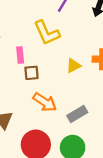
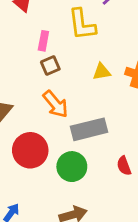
brown square: (31, 73) -> (50, 66), turned -35
gray rectangle: (77, 114) -> (89, 129), size x1.4

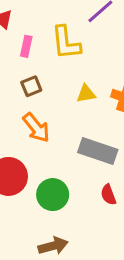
pink rectangle: (43, 41) -> (26, 46), moved
gray rectangle: (89, 129) -> (98, 151), moved, turned 32

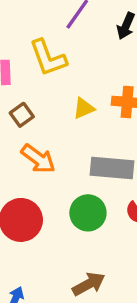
green circle: (53, 195) -> (88, 213), moved

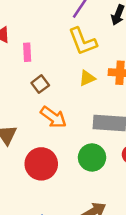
yellow L-shape: (48, 58) -> (82, 41), moved

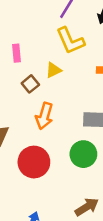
yellow triangle: (87, 78) -> (53, 70), moved
orange arrow: (53, 117) -> (44, 116), turned 72

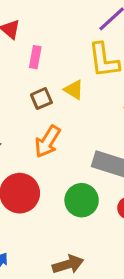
yellow triangle: (53, 70) -> (74, 90), turned 42

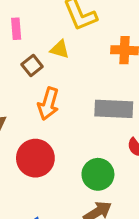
green circle: (82, 200) -> (98, 174), moved

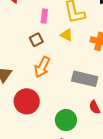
pink rectangle: (16, 29) -> (44, 16), moved
yellow triangle: (60, 49) -> (67, 35), moved

